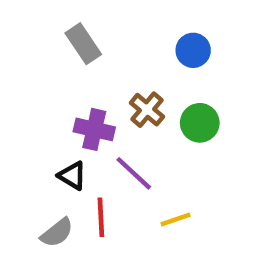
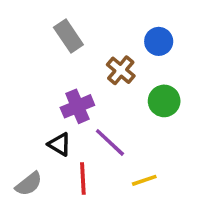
brown cross: (147, 110) -> (121, 70), moved
purple cross: (94, 129) -> (77, 106), turned -36
gray semicircle: (57, 233) -> (29, 184), moved

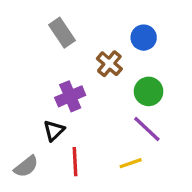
purple line: (110, 142) -> (147, 129), moved
black triangle: (59, 144) -> (54, 131), turned 45

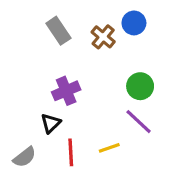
blue circle: (144, 38) -> (134, 23), moved
brown cross: (109, 64) -> (103, 37), moved
yellow line: (131, 163) -> (109, 148), moved

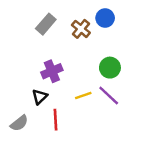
gray rectangle: (58, 31) -> (46, 24), turned 75
yellow line: (109, 148) -> (83, 95), moved

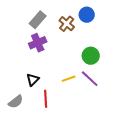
purple cross: (52, 71) -> (38, 43), moved

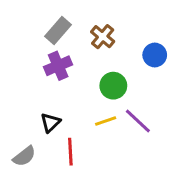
blue circle: (87, 15) -> (155, 55), moved
green circle: (91, 56) -> (113, 86), moved

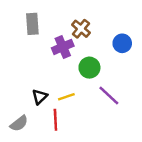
gray rectangle: (58, 30) -> (32, 24), moved, turned -45
purple cross: (58, 66) -> (63, 47), moved
yellow line: (106, 121) -> (66, 97), moved

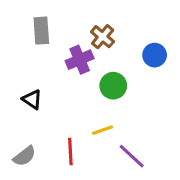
purple line: (109, 96) -> (132, 156), moved
black triangle: (40, 97) -> (32, 99), moved, turned -42
yellow line: (66, 97) -> (103, 130), moved

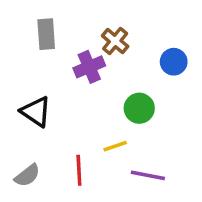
green circle: (113, 86) -> (139, 108), moved
black triangle: (32, 99) -> (36, 112), size x1.4
purple line: (132, 156) -> (148, 175), turned -32

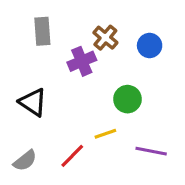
blue circle: (174, 62) -> (150, 45), moved
red line: (79, 170) -> (72, 156), turned 48
purple line: (148, 175) -> (151, 151), moved

